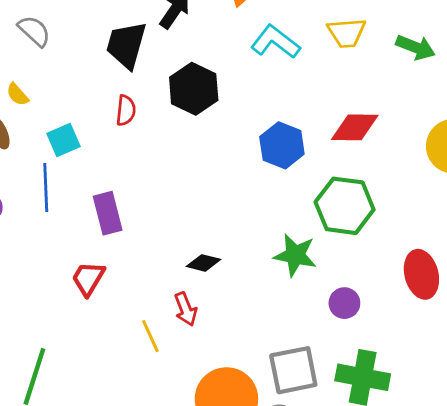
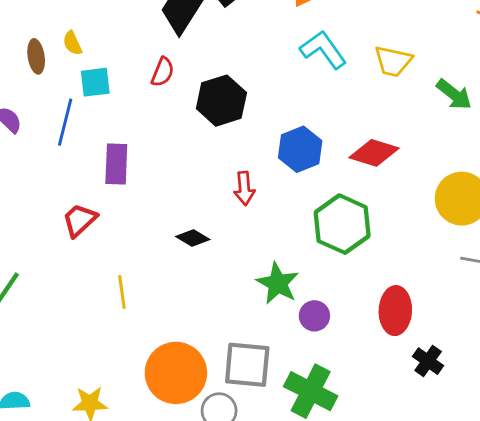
black hexagon: (194, 89) -> (221, 101), moved
yellow semicircle: (17, 94) -> (72, 43), moved
green star: (295, 255) -> (278, 283), moved
red arrow: (186, 309) -> (244, 188), moved

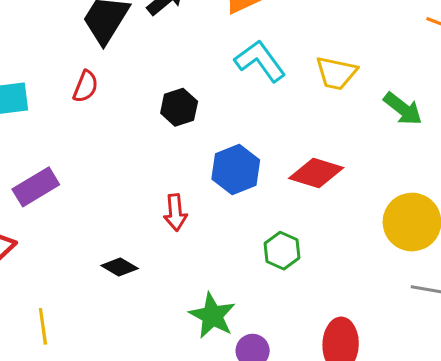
black hexagon: (221, 101) -> (179, 107), moved, size x0.7
purple rectangle: (116, 164) -> (36, 187), turned 57
green hexagon: (342, 224) -> (282, 251), size x0.6

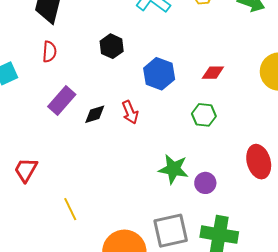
red diamond: (316, 173) -> (213, 73), moved, size x0.7
purple rectangle: (36, 187) -> (62, 100), moved
black diamond: (120, 267) -> (95, 114), moved, turned -30

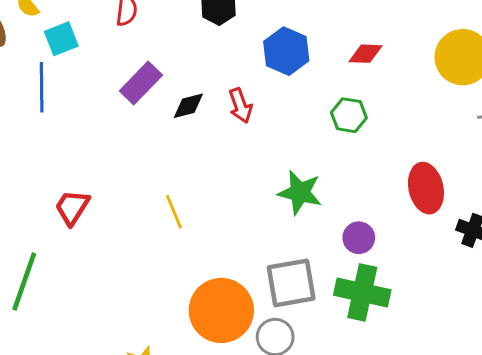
red trapezoid: (26, 170) -> (72, 207), moved
purple circle: (205, 183) -> (359, 238), moved
yellow line: (70, 209) -> (174, 212), moved

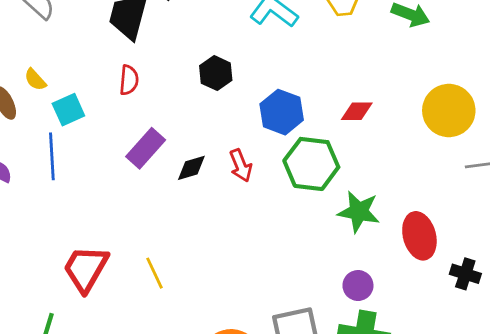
green hexagon: (349, 115) -> (311, 164), moved, size x1.6
green star: (300, 192) -> (359, 212), moved
red trapezoid: (72, 207) -> (86, 269), size x1.4
yellow line: (174, 212) -> (155, 273), moved

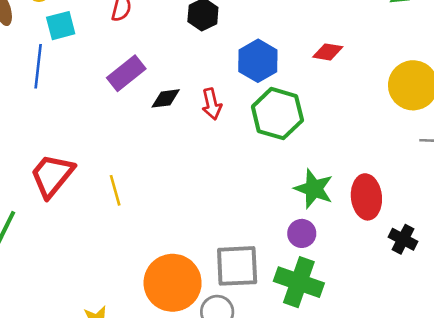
red diamond: (357, 111) -> (328, 52), moved
green star: (359, 212) -> (314, 189), moved

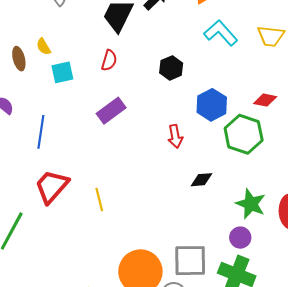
blue line: (38, 66) -> (41, 132), moved
black diamond: (166, 98) -> (202, 180), moved
green hexagon: (277, 114) -> (244, 134), moved

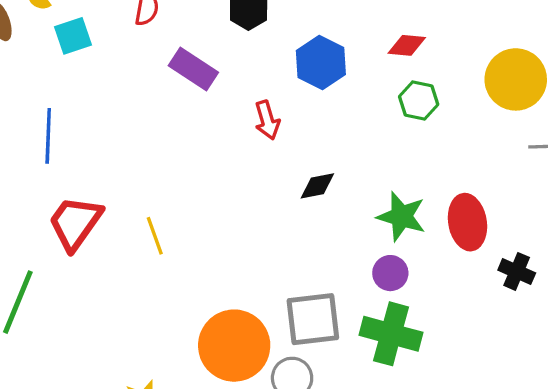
purple rectangle: (111, 111) -> (193, 69), moved, turned 76
green hexagon: (244, 134) -> (419, 101), moved, size x0.6

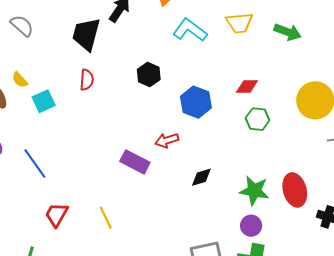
purple rectangle: (193, 69) -> (135, 162), moved
red arrow: (267, 120) -> (167, 140), turned 95
blue line: (48, 136) -> (35, 163), turned -32
red trapezoid: (75, 223) -> (57, 215), size x0.7

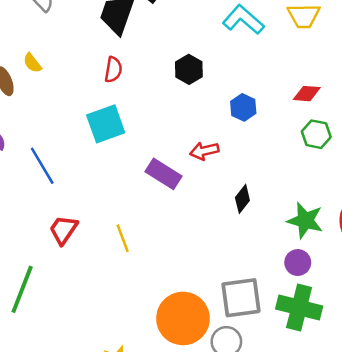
cyan square: (44, 101) -> (106, 124), moved, size x1.4
blue hexagon: (196, 102) -> (243, 107), size x0.7
black diamond: (201, 177) -> (242, 199), turned -40

